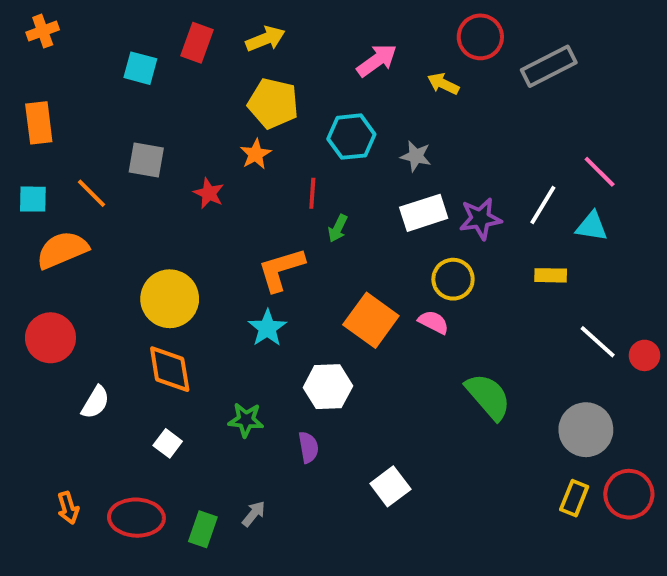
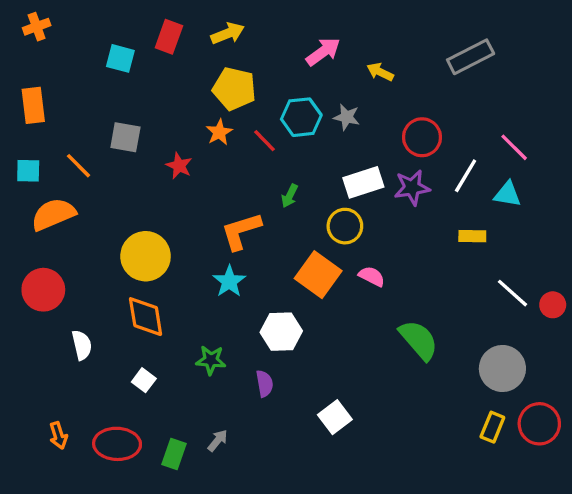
red circle: (480, 37) -> (422, 137), moved
gray star: (416, 156) -> (347, 117), moved
red line: (312, 193) -> (264, 141), moved, turned -48
yellow circle: (453, 279) -> (345, 226), moved
white semicircle: (95, 402) -> (82, 345), turned -44

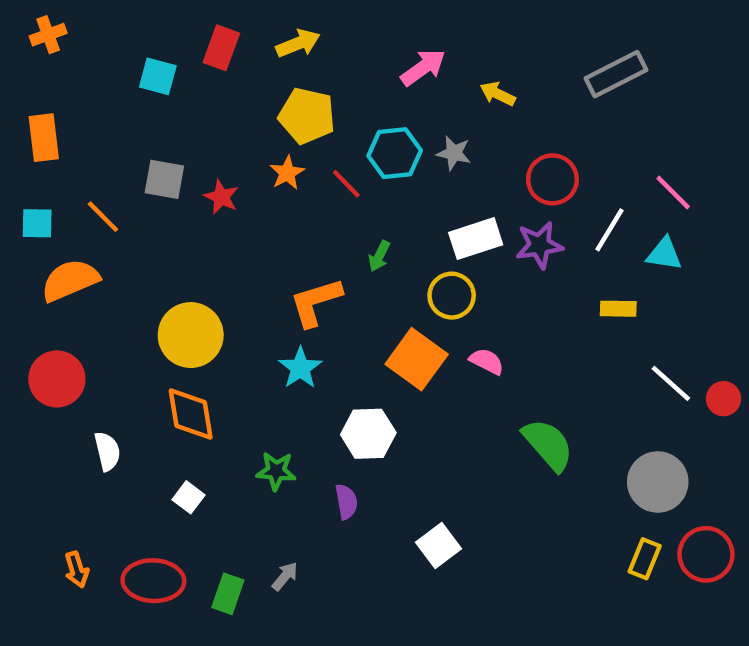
red star: (179, 166) -> (221, 197), moved

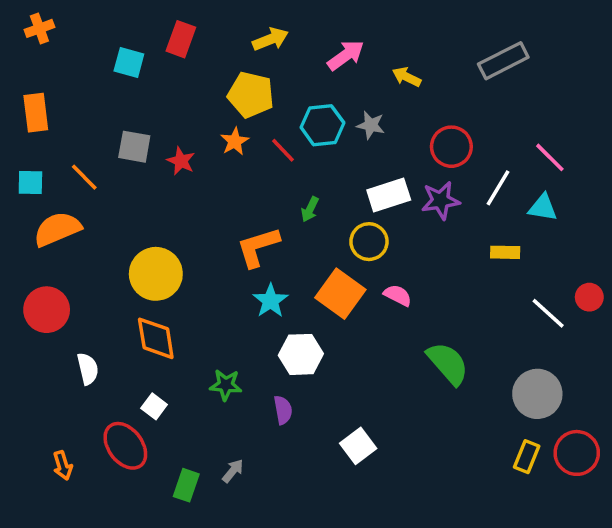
yellow arrow: (298, 43) -> (270, 39), moved
cyan star: (300, 368) -> (270, 301), moved
red circle: (724, 399) -> (589, 297), moved
red ellipse: (153, 581) -> (125, 446), moved, turned 51

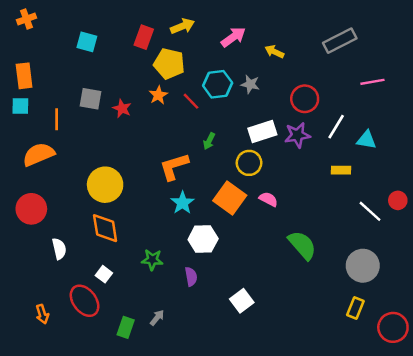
red rectangle: (181, 39) -> (144, 37), moved
pink line: (550, 157) -> (372, 82), moved, turned -55
orange line: (84, 177) -> (57, 119), turned 45
cyan square: (30, 183) -> (20, 106), moved
red circle: (577, 453) -> (393, 327), moved

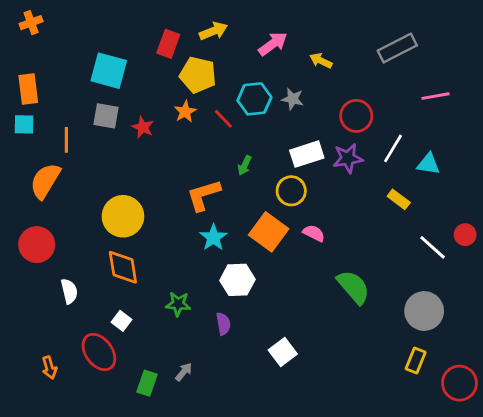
cyan square: (87, 42) -> (109, 71), moved, size x1.5
orange semicircle: (39, 154) -> (45, 181), turned -36
yellow rectangle: (341, 170) -> (399, 199), turned 36

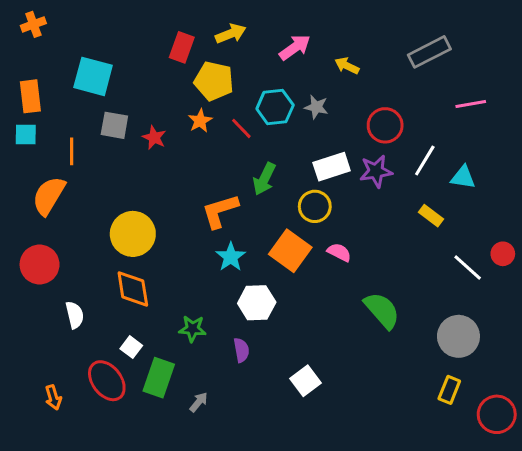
cyan square: (109, 71) -> (93, 76), moved
green arrow: (245, 165) -> (264, 179), size x1.5
green rectangle: (147, 383) -> (159, 378), moved, size x1.4

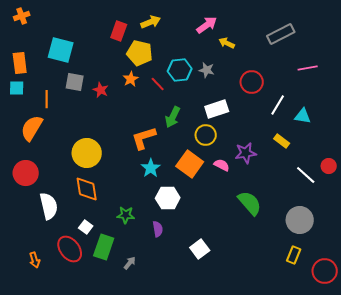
pink arrow: (295, 47) -> (207, 25), moved
purple star: (376, 171) -> (246, 153), moved
white semicircle: (75, 315) -> (49, 206), size x1.5

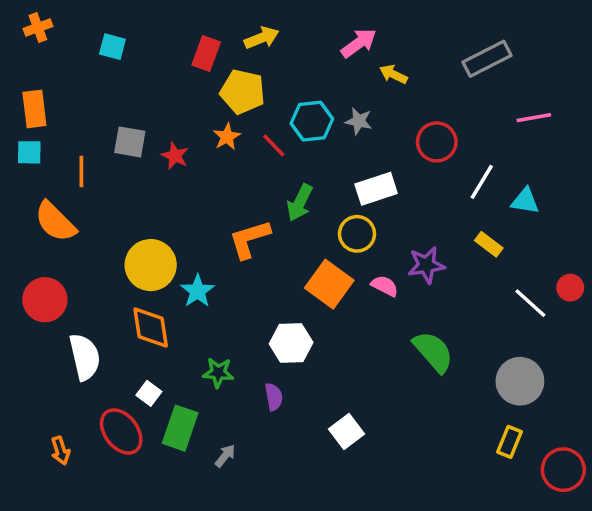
cyan square: (61, 50) -> (112, 47), moved, size x0.6
orange semicircle: (32, 128) -> (55, 222), turned -76
cyan star: (151, 168) -> (197, 291), moved

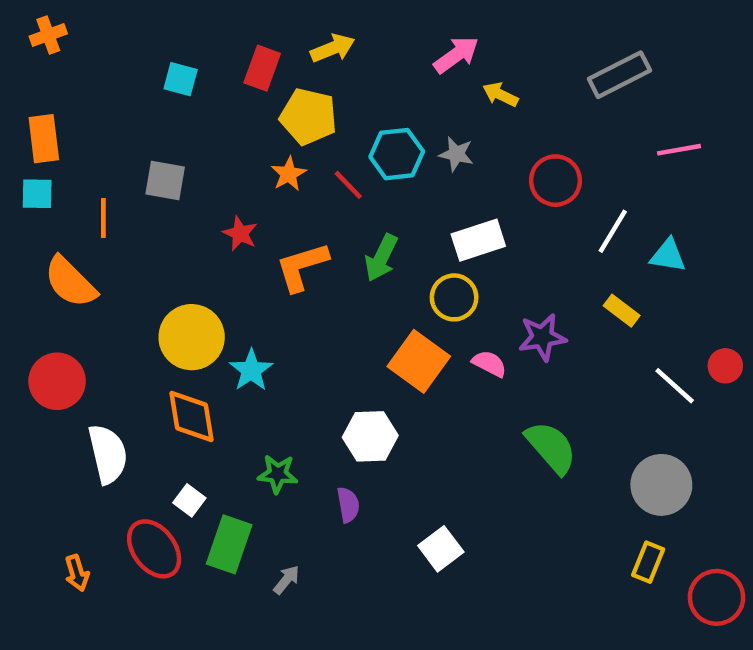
cyan square: (112, 47) -> (181, 79), moved
red star: (175, 156) -> (240, 233), moved
orange L-shape: (249, 239) -> (302, 267), moved

